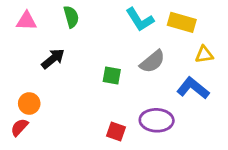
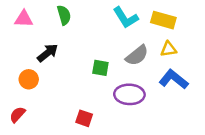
yellow triangle: (204, 55) -> (168, 49), moved
orange circle: (29, 104) -> (29, 79), moved
purple ellipse: (157, 120) -> (129, 94), moved
red square: (116, 131) -> (84, 118), moved

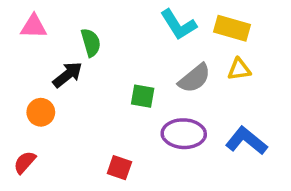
green semicircle: (64, 15) -> (91, 43), moved
blue L-shape: (174, 79) -> (246, 141), moved

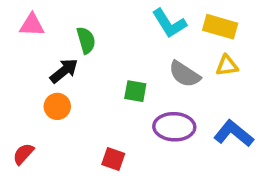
gray semicircle: (194, 78) -> (184, 74), turned 72
orange circle: (41, 112) -> (57, 106), moved

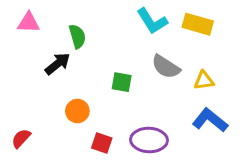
yellow triangle: (227, 66) -> (204, 81), moved
orange circle: (57, 106) -> (77, 111), moved
purple ellipse: (174, 127) -> (149, 140), moved

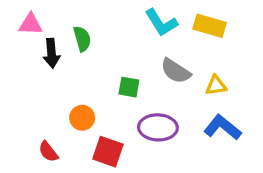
black arrow: (58, 64) -> (52, 53), moved, turned 124
red semicircle: (21, 138) -> (48, 152), moved, turned -80
purple ellipse: (149, 140) -> (158, 127), moved
red square: (102, 143) -> (108, 152), size x1.4

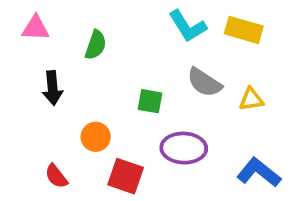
green semicircle: (82, 39) -> (96, 45), turned 35
black arrow: (52, 53) -> (53, 88), moved
blue L-shape: (222, 127) -> (259, 172), moved

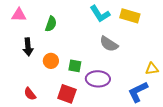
yellow triangle: (251, 99) -> (152, 69), moved
green square: (150, 101) -> (75, 66), moved
orange circle: (96, 137) -> (51, 61), moved
blue L-shape: (259, 172) -> (138, 92), turned -65

